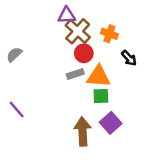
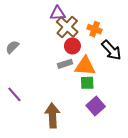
black arrow: (129, 58) -> (111, 50), size x1.5
brown arrow: (83, 131) -> (52, 115), moved

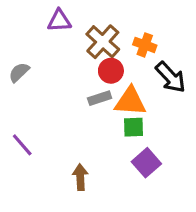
purple triangle: (58, 13) -> (59, 21), moved
brown arrow: (52, 115) -> (80, 177), size x0.7

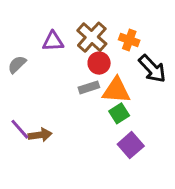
purple triangle: (59, 21) -> (53, 41), moved
green square: (133, 127) -> (119, 113), turned -30
brown arrow: (80, 177) -> (40, 135), moved, turned 85

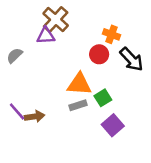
brown cross: (92, 37) -> (56, 19), moved
red circle: (99, 63) -> (99, 54), moved
gray rectangle: (89, 87) -> (78, 105), moved
orange triangle: (116, 90) -> (79, 84), moved

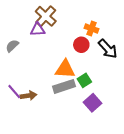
gray rectangle: (78, 105) -> (64, 86), size x1.5

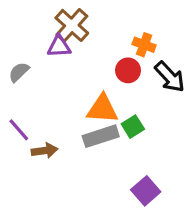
purple line: (14, 92) -> (19, 130), moved
purple square: (93, 103) -> (146, 191), moved

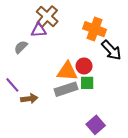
orange cross: (144, 45) -> (95, 29), size x1.5
red circle: (128, 70) -> (84, 66), moved
gray semicircle: (19, 72) -> (21, 47), moved
green square: (133, 127) -> (87, 83), turned 32

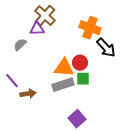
purple square: (96, 125) -> (77, 119), moved

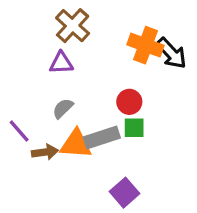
purple triangle: (37, 29) -> (61, 63), moved
gray semicircle: (20, 45) -> (63, 108), moved
black arrow: (106, 48) -> (171, 53), moved
orange triangle: (64, 68) -> (76, 144), moved

